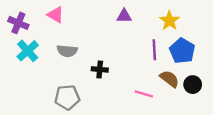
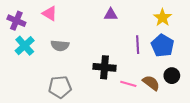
yellow star: (169, 21) -> (162, 18), moved
black cross: (100, 69) -> (104, 67), moved, size x1.5
brown semicircle: (169, 79) -> (151, 83), moved

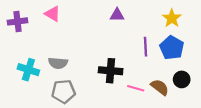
purple cross: (16, 21) -> (18, 21), turned -30
cyan cross: (25, 46) -> (28, 70), moved, turned -30
gray semicircle: (60, 46) -> (58, 63), moved

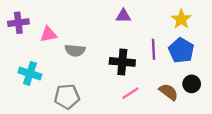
pink triangle: (53, 14) -> (48, 34), moved, turned -42
gray semicircle: (58, 63) -> (75, 50), moved
black cross: (111, 71) -> (122, 62), moved
pink line: (136, 88) -> (130, 93), moved, turned -49

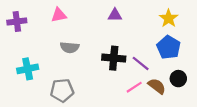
pink triangle: (48, 34) -> (59, 15), moved
purple line: (154, 49) -> (141, 63), moved, turned -48
cyan cross: (30, 73) -> (28, 69), turned -30
pink line: (130, 93) -> (134, 87), moved

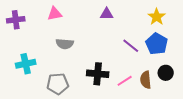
black cross: (114, 58) -> (98, 74), moved
purple line: (141, 63) -> (131, 46), moved
brown semicircle: (157, 86) -> (146, 80), turned -132

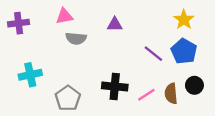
purple triangle: (107, 14) -> (115, 24), moved
gray semicircle: (65, 44) -> (76, 38), moved
gray pentagon: (58, 84) -> (68, 98), turned -30

